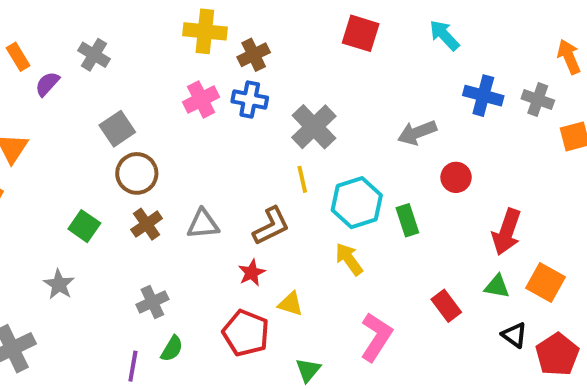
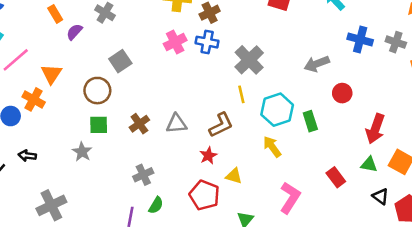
brown circle: (137, 173) -> (97, 91), moved
green square: (84, 226) -> (99, 125), turned -36
gray star: (59, 284) -> (82, 152), moved

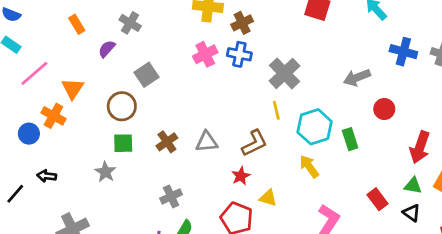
purple semicircle: (74, 32) -> (107, 49), moved
black triangle: (380, 196) -> (412, 213), moved

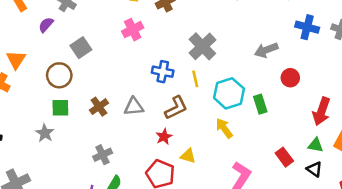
blue cross: (239, 54) -> (163, 72), moved

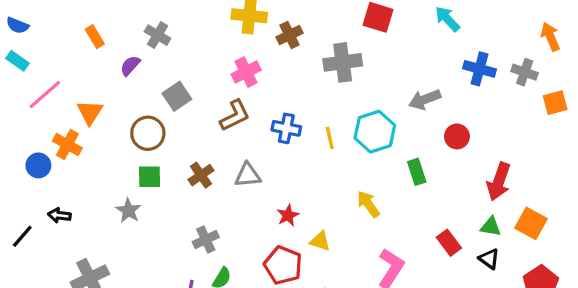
gray cross: (202, 46) -> (343, 62), moved, turned 36
cyan hexagon: (229, 93) -> (375, 132), moved
brown L-shape: (176, 108) -> (235, 116), moved

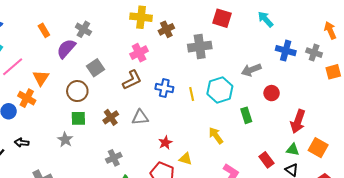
purple semicircle: (130, 66) -> (66, 49), size x1.5

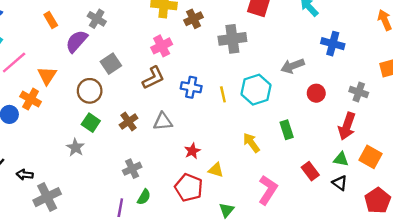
gray cross: (314, 53) -> (359, 92), moved
green rectangle: (246, 115) -> (287, 130), moved
green square: (78, 118) -> (91, 123), turned 35
black arrow: (22, 143) -> (25, 175), moved

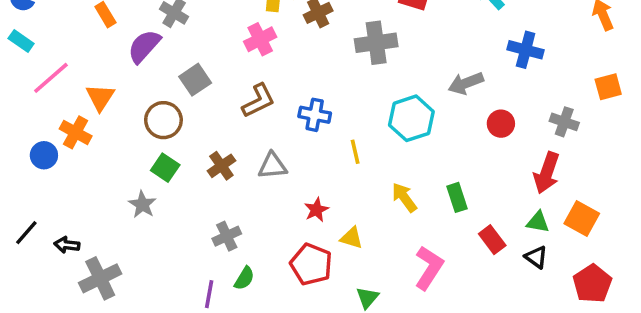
pink cross: (162, 46) -> (260, 39), moved
yellow line: (223, 94) -> (355, 152), moved
green rectangle: (287, 130) -> (457, 197), moved

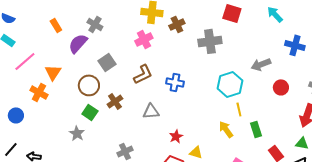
yellow line: (355, 152) -> (239, 109), moved
blue circle: (44, 155) -> (16, 115), moved
brown cross: (221, 166) -> (115, 101), moved

